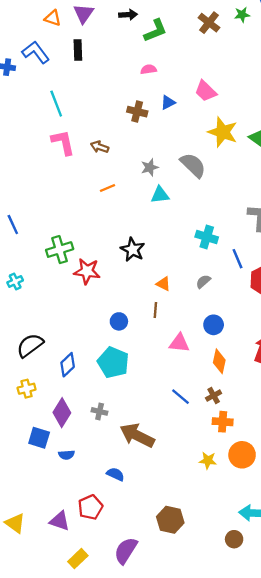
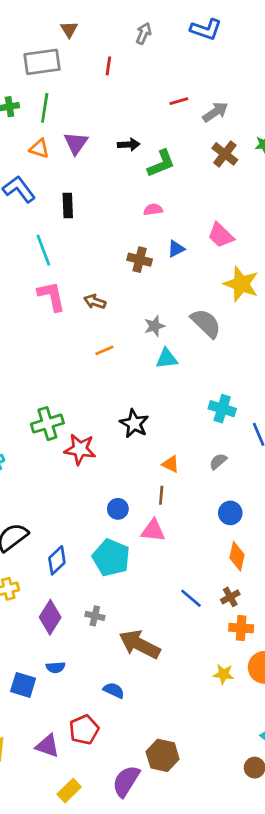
black rectangle: (78, 50) -> (68, 205), moved
pink triangle: (179, 343) -> (153, 531), moved
blue square: (39, 438) -> (23, 685), moved
brown hexagon: (170, 520) -> (163, 755), moved

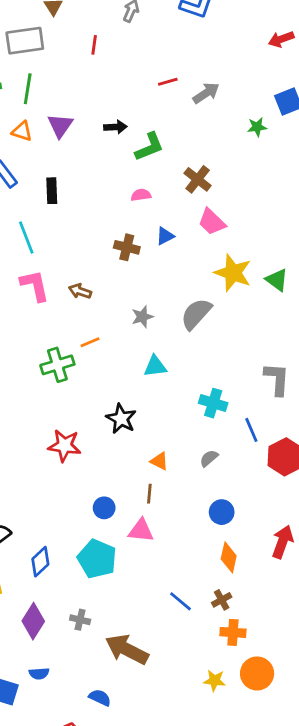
brown cross: (225, 154) -> (198, 179), moved
gray semicircle: (206, 323) -> (196, 314), turned -92
cyan triangle: (167, 359) -> (155, 366), moved
green cross: (47, 424) -> (57, 365), moved

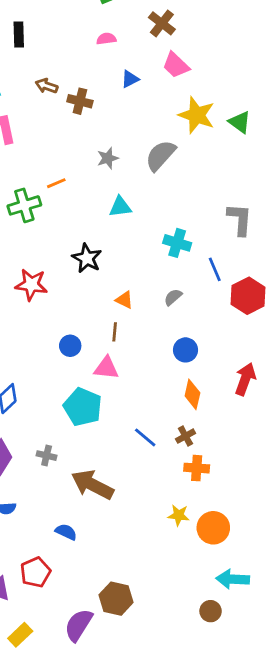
brown cross: (127, 247) -> (80, 101), moved
brown arrow: (80, 291) -> (47, 86), moved
cyan pentagon: (97, 559) -> (83, 407), moved
orange circle: (257, 673) -> (213, 528), moved

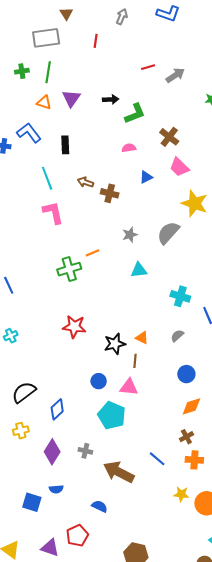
black star: (87, 258) -> (115, 344), moved, turned 30
blue circle: (70, 346) -> (99, 381), moved
orange diamond: (192, 394) -> (191, 406), turned 60
blue line: (145, 437) -> (157, 459), moved

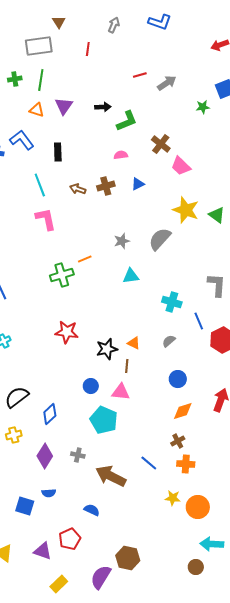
pink trapezoid: (179, 167) -> (181, 166), moved
brown cross: (110, 193) -> (106, 186), moved, turned -30

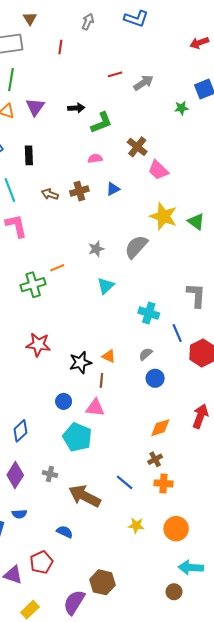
cyan triangle: (131, 276) -> (106, 286), turned -36
blue circle: (178, 379) -> (155, 378), moved
yellow star: (173, 498) -> (136, 525), moved

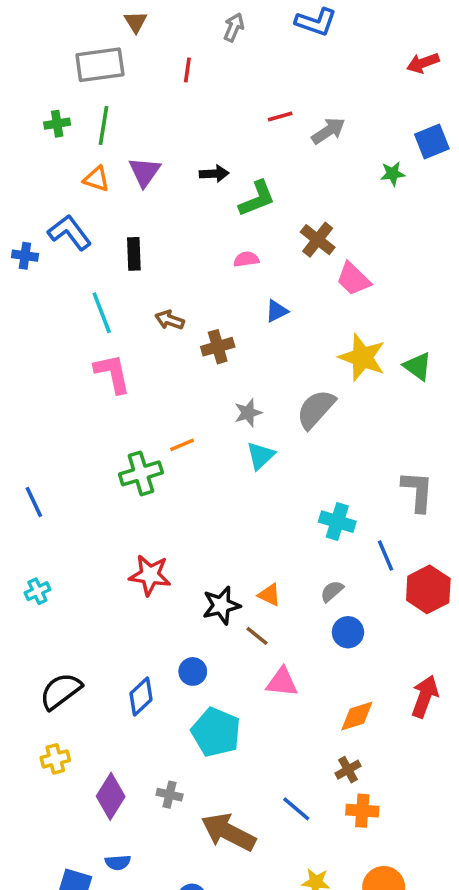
brown cross: (79, 191) -> (218, 347), moved
cyan triangle: (106, 286) -> (261, 456), moved
brown line: (101, 380) -> (257, 636), turned -56
pink triangle: (95, 408) -> (282, 682), moved
blue diamond: (20, 431) -> (141, 696), moved

